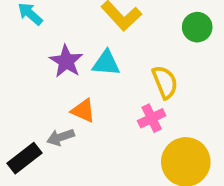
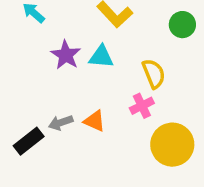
orange triangle: (83, 111) -> (95, 121), moved

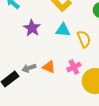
cyan triangle: (101, 57) -> (63, 30), moved
pink cross: (142, 106) -> (74, 67), moved

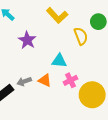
cyan triangle: (63, 30) -> (59, 61), moved
yellow semicircle: (84, 39) -> (81, 36), moved

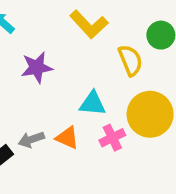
purple star: (27, 40) -> (37, 67), turned 30
yellow circle: (92, 95) -> (150, 114), moved

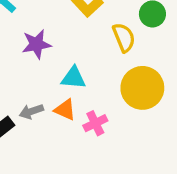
cyan triangle: (92, 103) -> (73, 78), moved
pink cross: (112, 138) -> (95, 123), moved

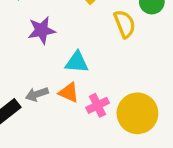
yellow circle: (142, 88) -> (137, 113), moved

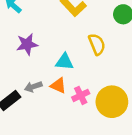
yellow semicircle: (125, 24) -> (97, 44), moved
purple star: (42, 30) -> (27, 44), moved

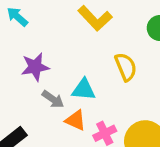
gray arrow: (33, 87) -> (53, 99), moved, turned -126

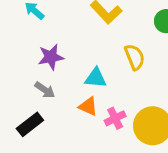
gray arrow: (53, 99) -> (45, 90), moved

